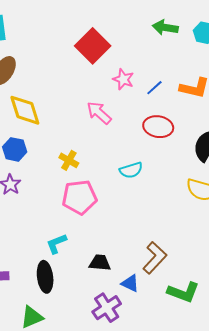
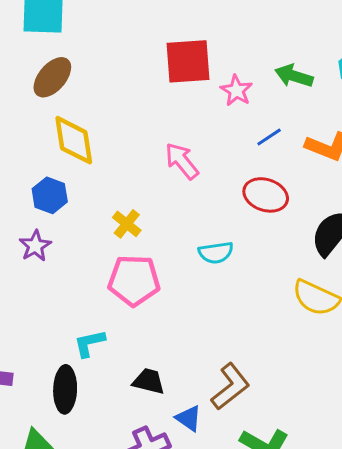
green arrow: (165, 27) -> (294, 76), moved
red square: (93, 46) -> (188, 61), turned 32
pink star: (123, 79) -> (236, 90), moved

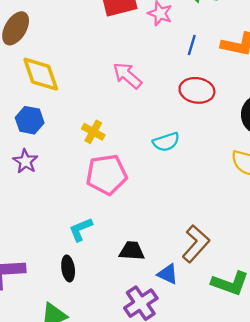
blue line: (269, 137) -> (192, 45), turned -30
black ellipse: (65, 389) -> (68, 268), size x0.7

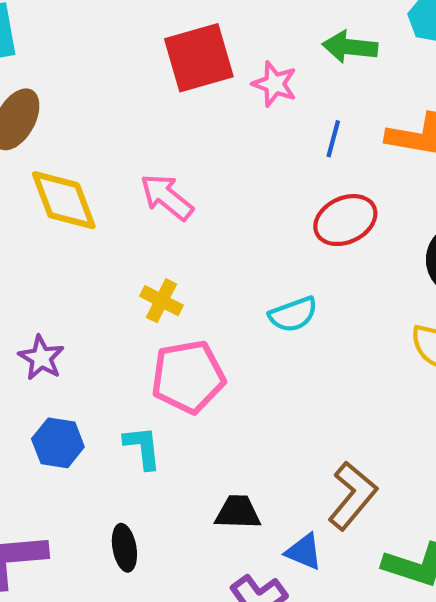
pink arrow: (127, 76) -> (167, 197), moved
red ellipse: (197, 90) -> (345, 220), turned -32
blue hexagon: (30, 120) -> (58, 443), moved
cyan L-shape: (81, 229) -> (143, 447), moved, turned 108

